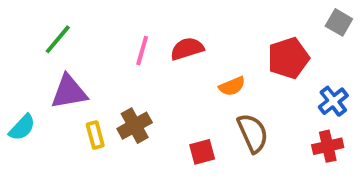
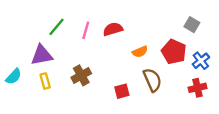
gray square: (339, 22) -> (192, 25), moved
green line: (58, 39) -> (56, 27), moved
red pentagon: (288, 58) -> (174, 52), moved, turned -30
yellow rectangle: (95, 135) -> (45, 81), moved

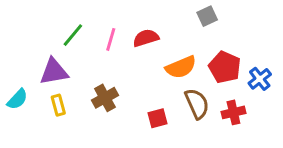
gray square: (192, 25) -> (207, 16), moved, turned 35
orange semicircle: (140, 52) -> (181, 67), size x1.5
red cross: (198, 88) -> (233, 112), moved

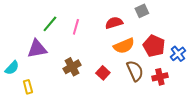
red semicircle: (146, 38) -> (114, 23), moved
yellow rectangle: (58, 105) -> (28, 87), moved
red square: (158, 118) -> (103, 73), moved, turned -32

